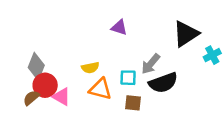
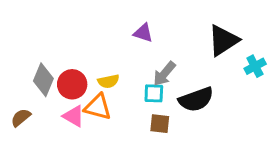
gray arrow: (151, 64) -> (164, 74), moved
red circle: (45, 85) -> (72, 84), moved
orange triangle: (100, 89) -> (98, 107), moved
brown semicircle: (31, 98) -> (21, 118), moved

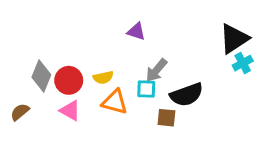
black triangle: (223, 40) -> (234, 39), moved
orange triangle: (98, 107) -> (115, 102), moved
brown square: (160, 124) -> (166, 118), moved

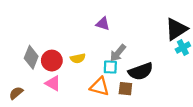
orange triangle: (115, 102) -> (99, 87), moved
brown semicircle: (20, 112) -> (16, 93), moved

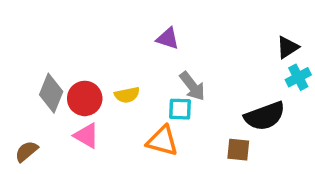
black triangle: (176, 29) -> (288, 47), size x0.6
gray arrow: (118, 53) -> (192, 86), turned -78
black semicircle: (141, 71) -> (265, 116), moved
brown square: (125, 89) -> (238, 150), moved

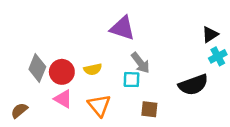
purple triangle: (168, 38) -> (122, 28), size x1.5
orange triangle: (162, 141) -> (99, 105), moved, turned 35
brown square: (238, 150) -> (149, 109), moved

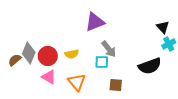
purple triangle: (122, 28) -> (95, 22), turned -40
black triangle: (210, 34) -> (163, 27), turned -40
brown semicircle: (19, 111) -> (15, 60), moved

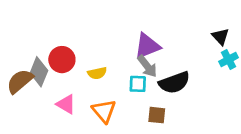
purple triangle: (95, 22) -> (147, 46), moved
red circle: (48, 56) -> (62, 60), moved
brown semicircle: (15, 60) -> (20, 81), size x1.5
black semicircle: (150, 66) -> (174, 83), moved

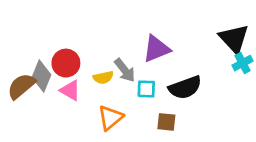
black triangle: (220, 37) -> (234, 39), size x1.6
gray arrow: (147, 66) -> (125, 70), moved
pink triangle: (66, 104) -> (70, 90), moved
orange triangle: (104, 111) -> (110, 118), turned 30

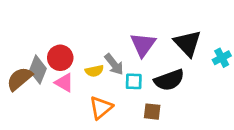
black triangle: (234, 39) -> (188, 43), moved
purple triangle: (156, 49) -> (143, 45), turned -32

